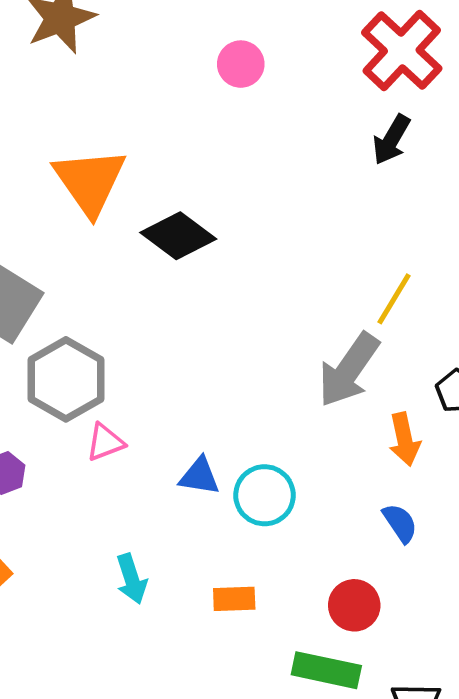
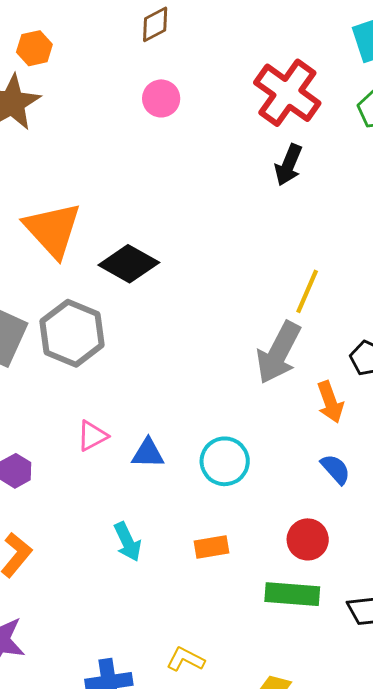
pink circle: (241, 64) -> (161, 98), moved
gray hexagon: (66, 379) -> (72, 333), moved
blue triangle: (199, 476) -> (148, 453), moved

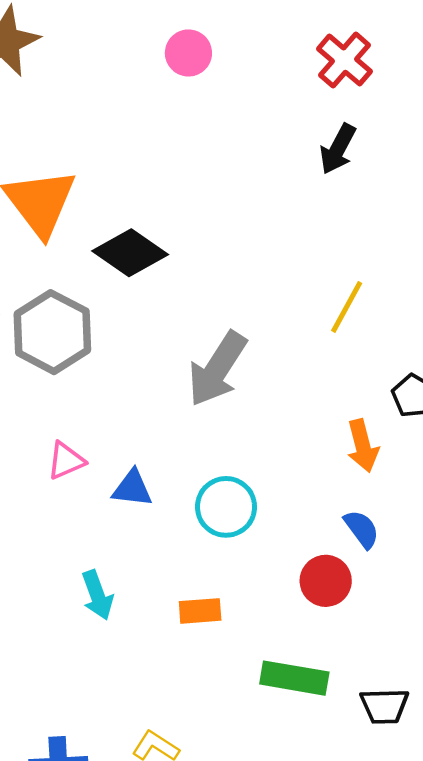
red cross: (287, 93) -> (344, 60), size x0.7
gray arrow: (279, 353) -> (217, 369), moved
red circle: (308, 539) -> (326, 581), moved

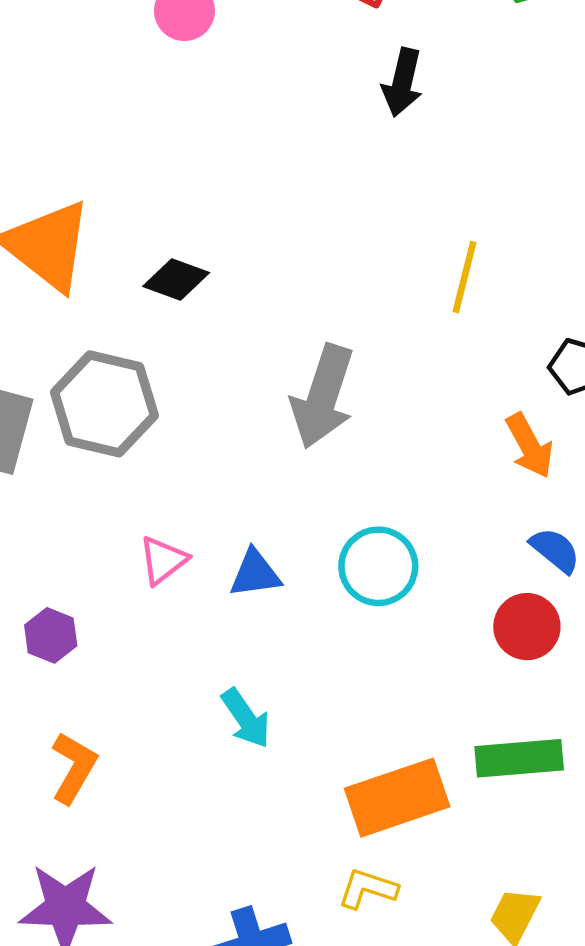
black diamond: (130, 253) -> (176, 279), size x0.7
orange rectangle: (200, 611) -> (397, 798), moved, size x1.8

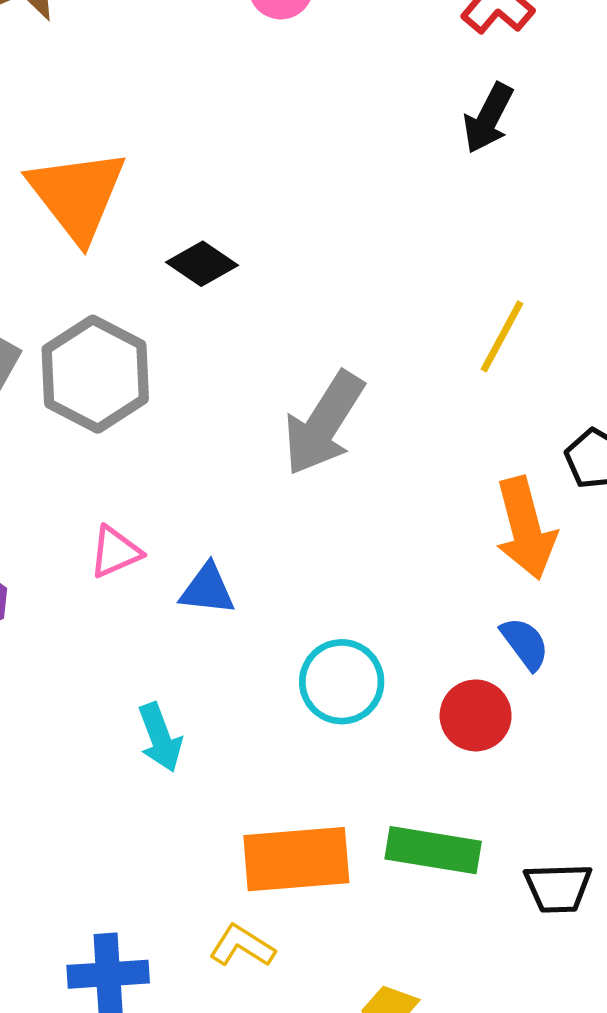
orange arrow: (530, 446) -> (525, 528), size x1.4
cyan circle: (378, 566) -> (342, 682), moved

